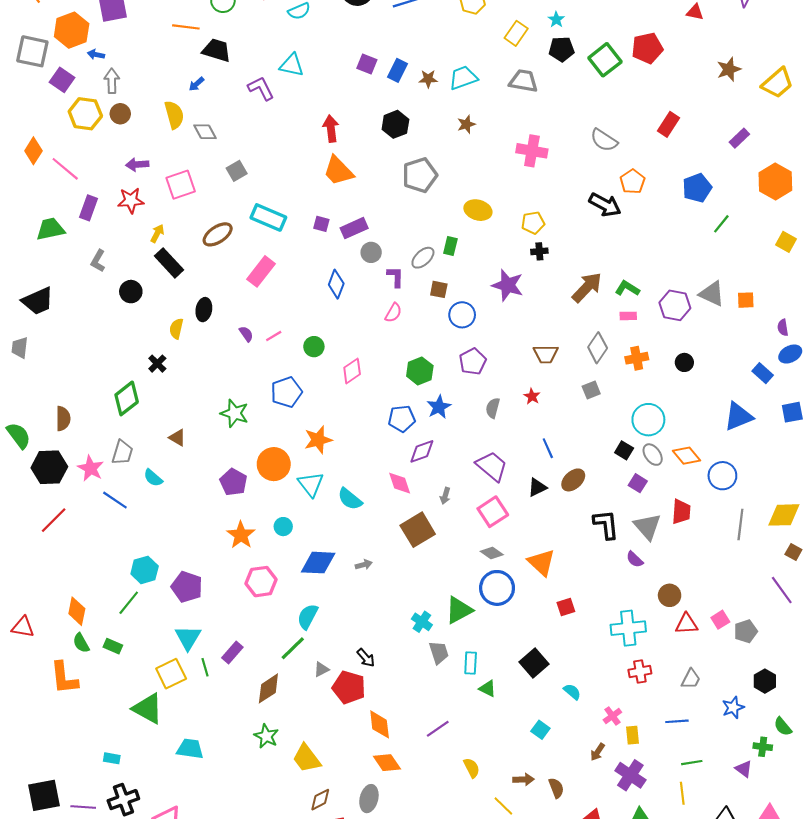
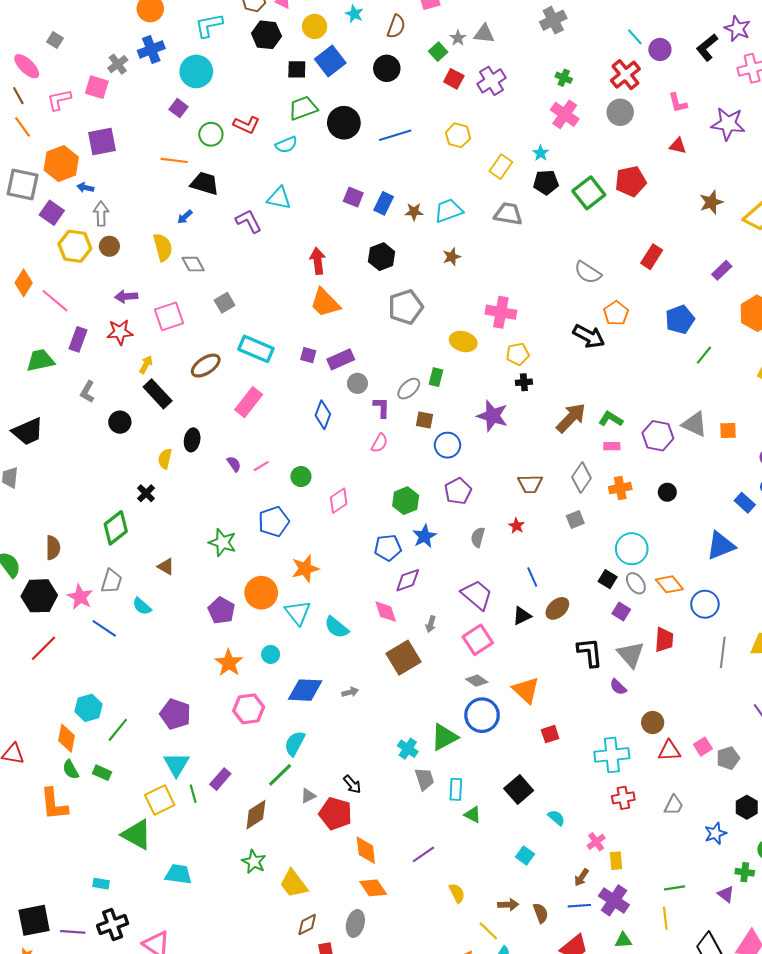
pink cross: (532, 151) -> (501, 312), moved
cyan hexagon: (145, 570) -> (88, 708), moved
blue line: (677, 721) -> (579, 906), moved

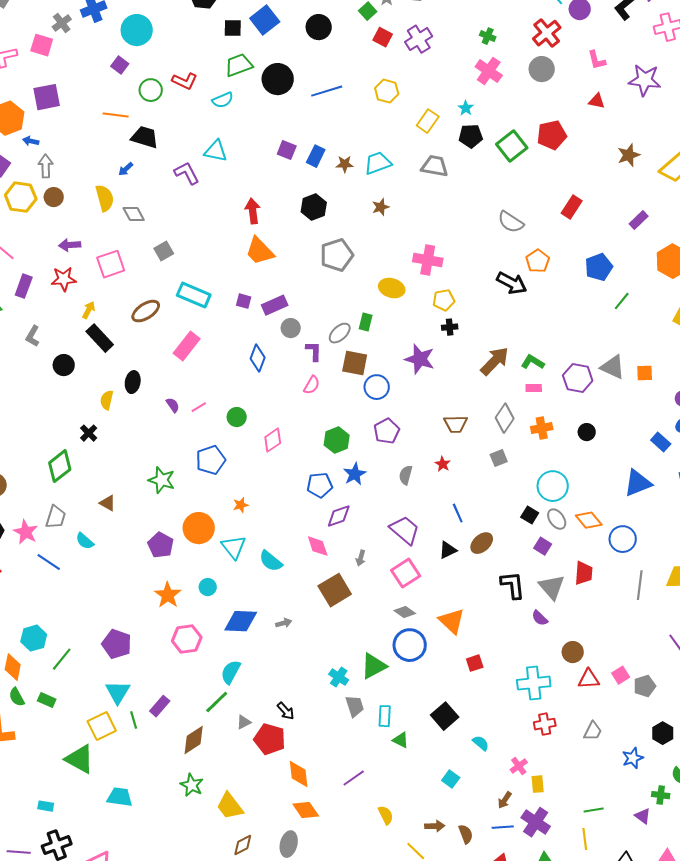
brown square: (424, 420) -> (355, 363), size x1.5
orange star: (305, 569) -> (241, 505), size x0.6

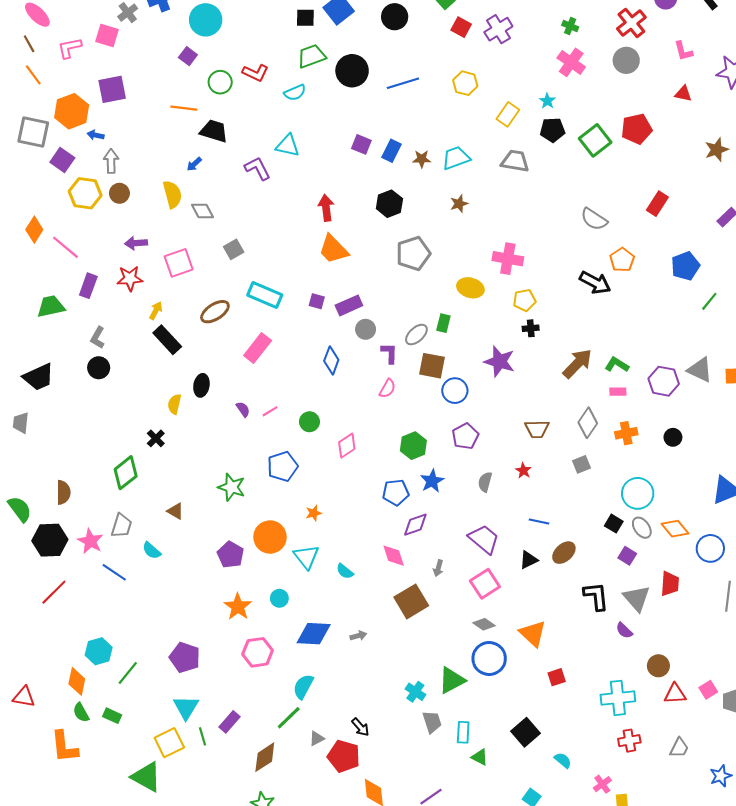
black circle: (64, 365) -> (99, 368), moved
blue line: (458, 513) -> (539, 521), turned -54
cyan semicircle: (271, 561) -> (345, 571), size x0.7

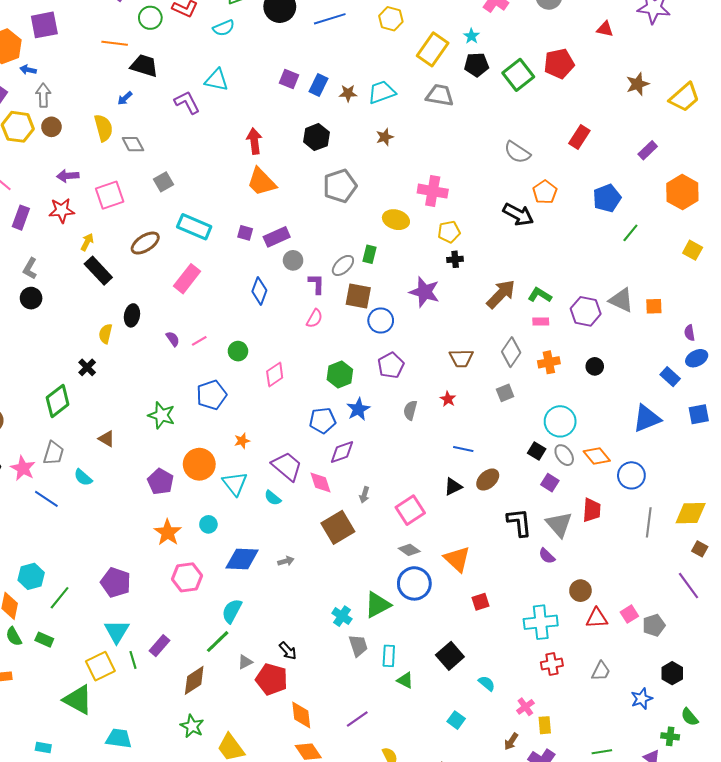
yellow rectangle: (508, 114) -> (433, 49), size x1.4
purple trapezoid: (484, 539) -> (287, 466), moved

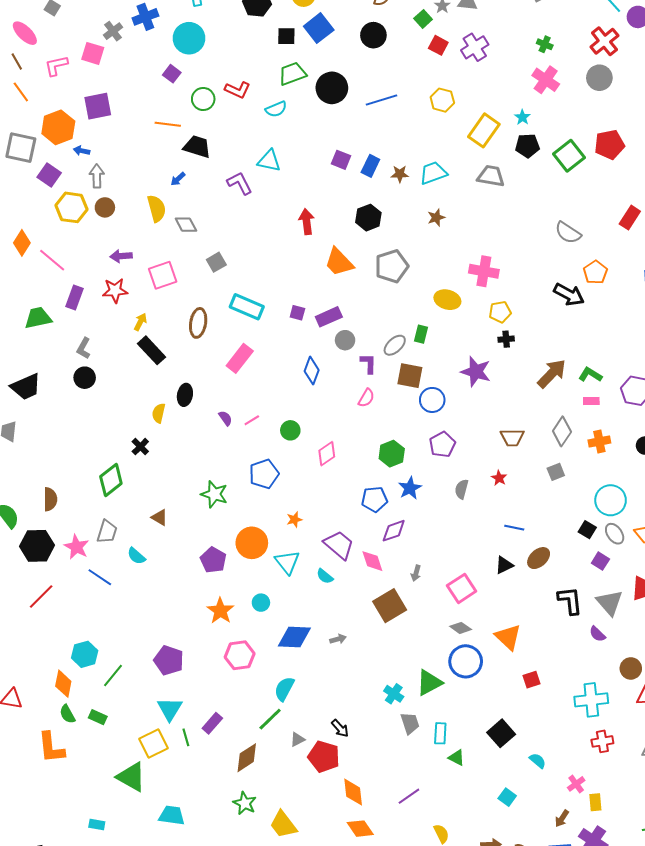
orange trapezoid: (261, 182) -> (339, 262), moved
brown ellipse: (145, 243) -> (198, 323), turned -48

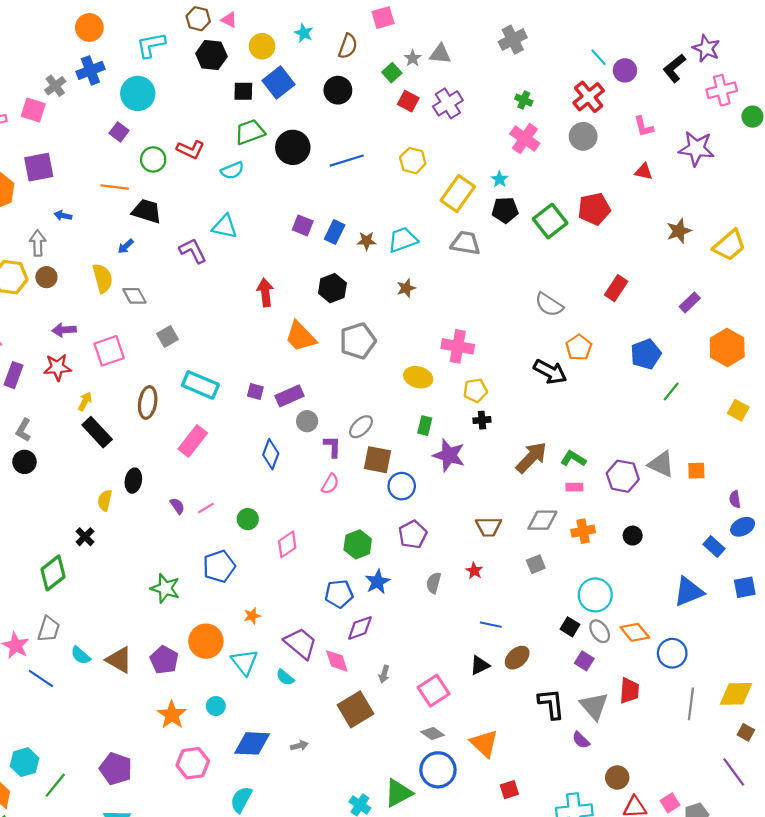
blue arrow: (82, 151) -> (63, 216), moved
green rectangle: (421, 334) -> (425, 426), moved
gray diamond: (562, 431) -> (542, 520), turned 56
brown triangle: (160, 517) -> (119, 660), moved, size x1.5

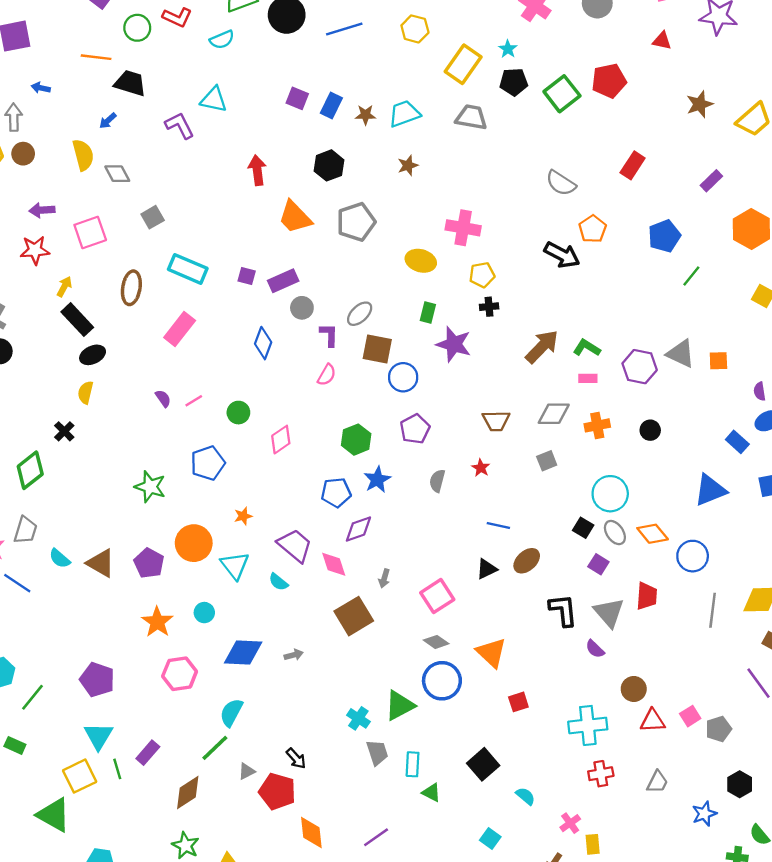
black ellipse: (133, 481) -> (93, 355), moved, turned 55

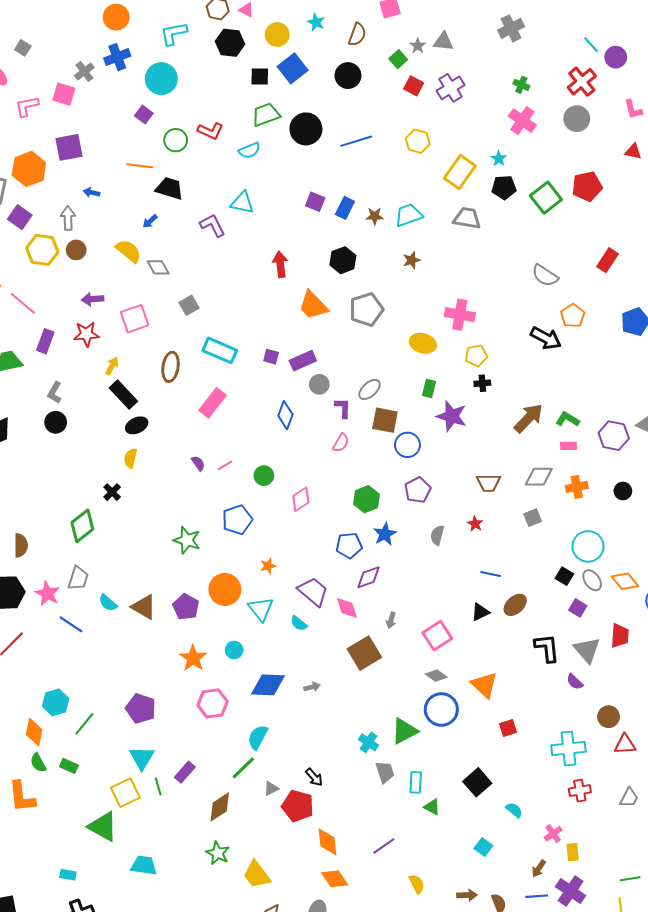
yellow semicircle: (83, 155) -> (128, 251), turned -36

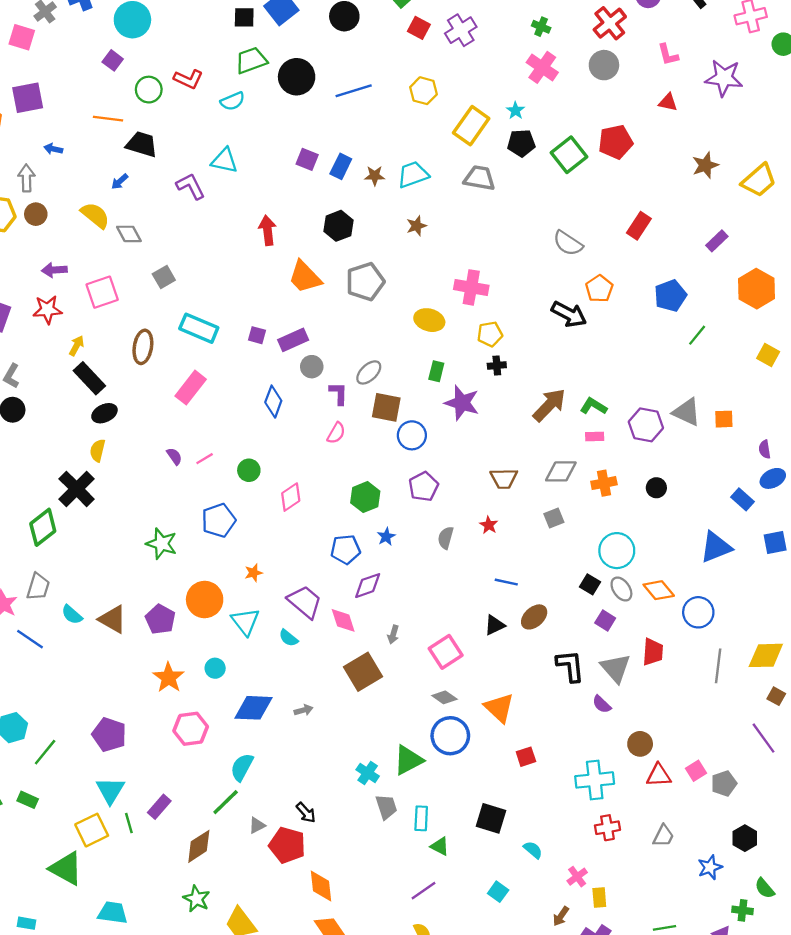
black cross: (112, 492) -> (77, 489), size x1.8
blue star: (385, 534) -> (386, 537), size x0.7
black square: (477, 782) -> (491, 818), turned -32
purple line: (384, 846) -> (424, 891), moved

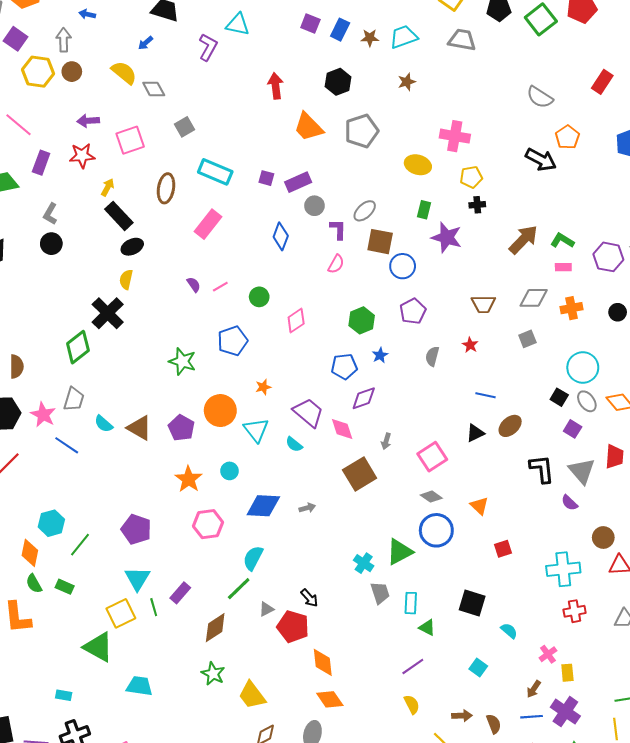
purple L-shape: (191, 186) -> (208, 47), turned 56
orange triangle: (499, 708) -> (479, 506), size x0.7

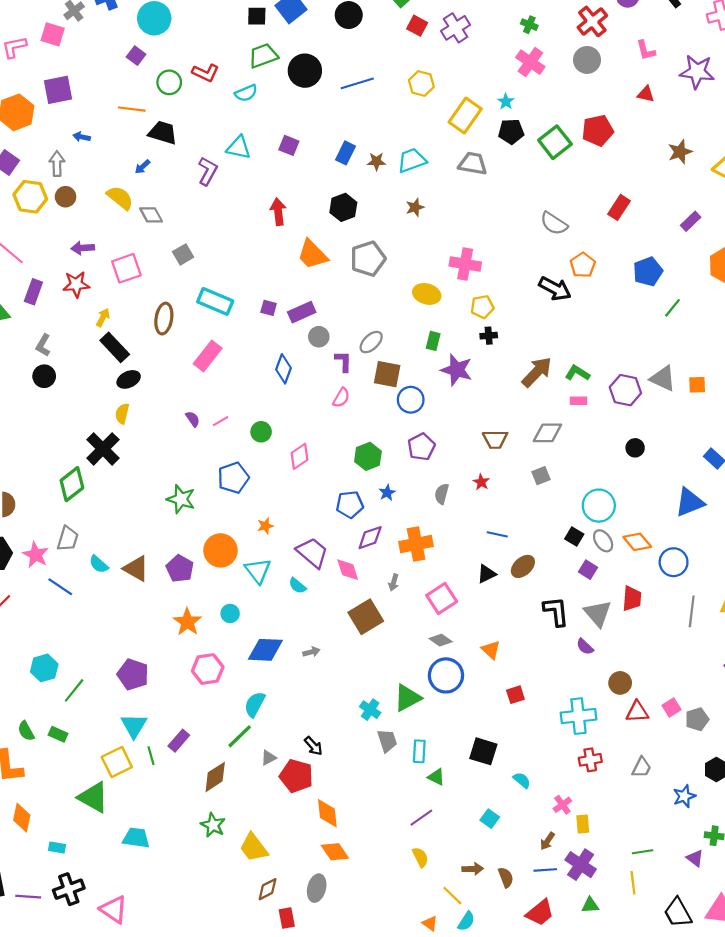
purple square: (310, 23) -> (289, 145), moved
orange cross: (572, 308) -> (416, 544), moved, size x1.4
orange diamond: (30, 553) -> (22, 818), moved

